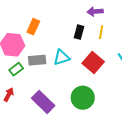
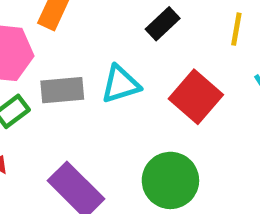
black rectangle: (79, 32) -> (163, 24), turned 32
yellow line: (101, 32) -> (236, 29), moved

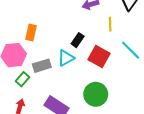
black rectangle: (163, 24) -> (78, 40), moved

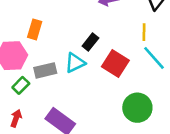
yellow line: (110, 24) -> (144, 32), moved
green circle: (96, 94) -> (137, 108), moved

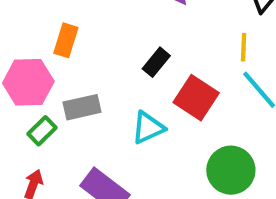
cyan triangle: (75, 63) -> (148, 128), moved

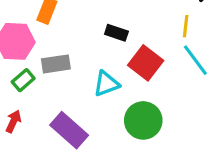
black rectangle: (156, 62) -> (116, 33), turned 65
green circle: (231, 170) -> (143, 120), moved

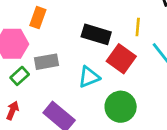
yellow line: (186, 26) -> (138, 27), moved
black rectangle: (116, 33) -> (96, 34), size x1.5

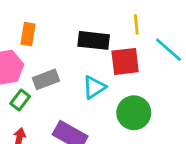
red square: (121, 59) -> (125, 61), turned -32

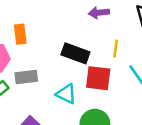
orange rectangle: (28, 34) -> (20, 34), turned -30
cyan triangle: (94, 87) -> (66, 94), turned 45

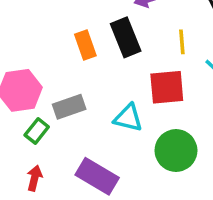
orange rectangle: (20, 34) -> (85, 45), moved
black rectangle: (75, 53) -> (126, 37), moved, turned 60

